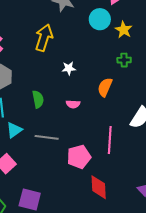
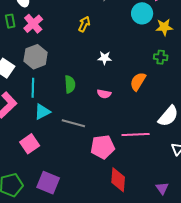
yellow star: (124, 30) -> (164, 27), turned 30
yellow arrow: (44, 38) -> (84, 24), size x0.6
pink line: (110, 140) -> (136, 134), turned 76

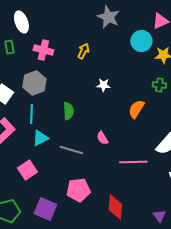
pink cross: (33, 24) -> (43, 50), moved, turned -36
pink semicircle: (104, 94) -> (102, 138), moved, turned 48
pink pentagon: (103, 147) -> (78, 190), moved

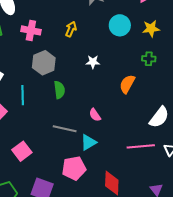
cyan circle: (141, 41) -> (120, 25), moved
gray hexagon: (34, 83) -> (44, 63), moved
cyan triangle: (40, 138) -> (88, 142), moved
pink line: (133, 162) -> (141, 146), moved

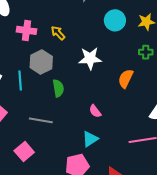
yellow arrow: (71, 29) -> (58, 33), moved, turned -63
white star: (93, 62) -> (90, 58), size x1.6
cyan line: (23, 95) -> (20, 80), moved
gray line: (65, 129) -> (41, 120), moved

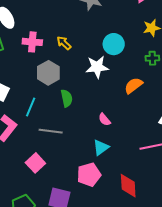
cyan circle: (115, 20) -> (114, 44), moved
orange semicircle: (126, 79) -> (133, 85), turned 30
cyan line: (20, 80) -> (31, 107), moved, turned 30

